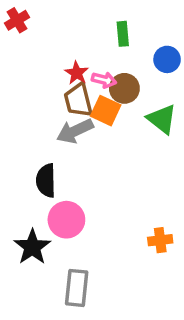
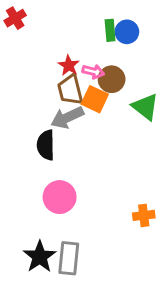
blue circle: (167, 59) -> (127, 32), moved
black semicircle: (46, 180) -> (46, 145), moved
black star: (32, 247) -> (40, 257), moved

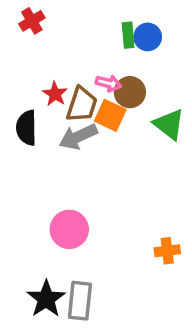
red cross: (15, 18) -> (32, 21), moved
red star: (69, 65) -> (55, 94), moved
brown trapezoid: (70, 90) -> (82, 105), turned -148
black semicircle: (46, 145) -> (27, 128), moved

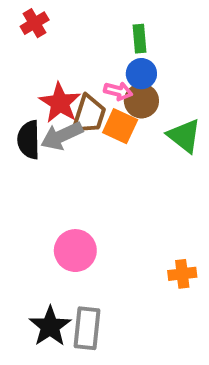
blue circle: (148, 37) -> (141, 74), moved
red star: (55, 94) -> (60, 103), size x1.5
gray arrow: (78, 137) -> (62, 136), moved

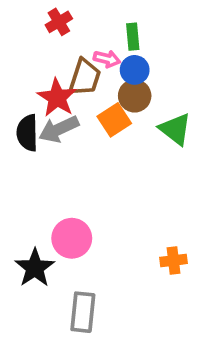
red cross: (35, 23) -> (59, 22), moved
pink arrow: (118, 91) -> (107, 59), moved
brown trapezoid: (89, 114) -> (85, 77), moved
orange square: (120, 126) -> (114, 120), turned 32
black star: (50, 326) -> (35, 268), moved

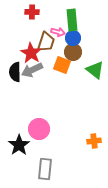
red cross: (59, 22) -> (32, 12), turned 32
green rectangle: (133, 37) -> (72, 20), size x1.5
orange square: (114, 120) -> (62, 65), turned -36

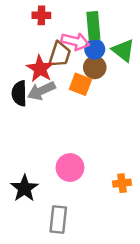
pink arrow: (58, 32) -> (75, 41), size x1.5
green triangle: (95, 70) -> (123, 50), moved
pink circle: (39, 129) -> (70, 168), moved

